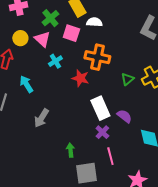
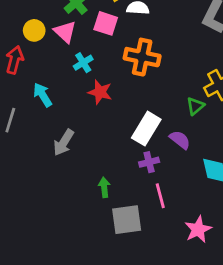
red star: (80, 78) -> (100, 92), moved
green triangle: (127, 79) -> (195, 106), moved
white rectangle: (100, 108) -> (146, 129), turned 55
purple cross: (102, 132) -> (149, 162), turned 32

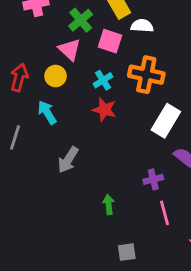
yellow circle: (34, 30) -> (56, 76), moved
cyan cross: (83, 63) -> (103, 80), moved
white rectangle: (146, 129) -> (166, 121), moved
gray square: (127, 220) -> (127, 252), moved, size x0.6

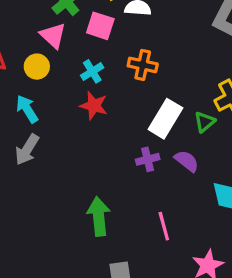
orange cross: (146, 75) -> (143, 65), size x0.7
gray arrow: (68, 160) -> (27, 150), moved
purple cross: (153, 179) -> (148, 159), moved
green arrow: (109, 205) -> (99, 216), size x1.6

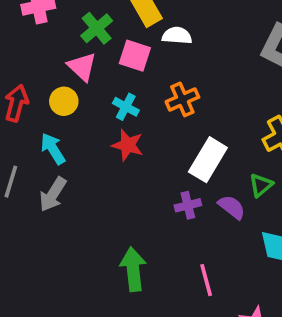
orange cross: (143, 65) -> (182, 99), turned -36
cyan cross: (92, 71) -> (126, 107), turned -30
green triangle: (205, 122) -> (261, 185), moved

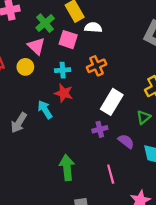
cyan cross: (126, 107) -> (63, 70), turned -32
cyan arrow: (53, 149) -> (45, 110), moved
purple semicircle: (232, 207) -> (126, 141), moved

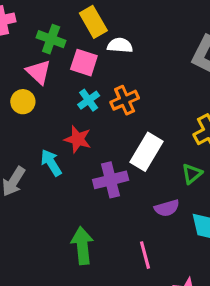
green cross: (45, 23) -> (51, 39), turned -30
cyan cross: (63, 70) -> (89, 100), moved, turned -32
purple cross: (100, 129) -> (111, 180), moved, size x1.5
purple semicircle: (126, 141) -> (167, 208), turned 126

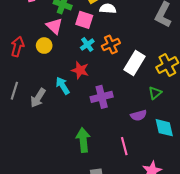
white rectangle: (146, 152) -> (134, 63), moved

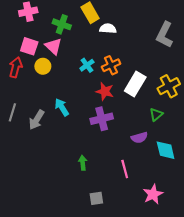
pink square: (84, 20) -> (29, 46), moved
red star: (80, 70) -> (105, 91), moved
green arrow: (83, 140) -> (83, 163), size x0.6

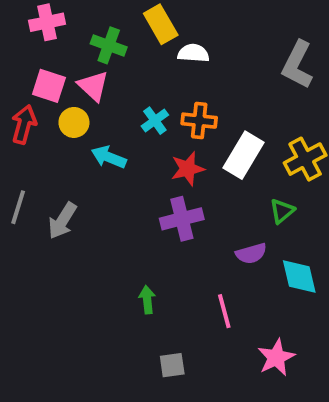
orange cross: (111, 65) -> (199, 121), turned 30
red star: (105, 91) -> (188, 169), turned -30
cyan arrow: (62, 107) -> (109, 157), moved, turned -36

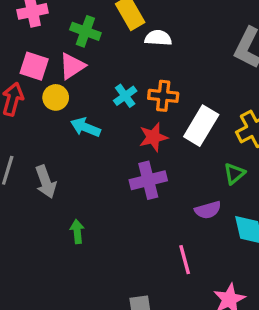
pink triangle: (93, 86) -> (72, 66), turned 44
gray arrow: (62, 221) -> (46, 182), turned -52
green arrow: (147, 300) -> (77, 231), moved

